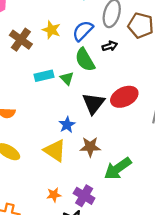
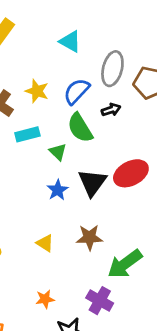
cyan rectangle: (44, 76) -> (27, 134), moved
blue star: (67, 125) -> (58, 190), moved
yellow triangle: (55, 150) -> (45, 243), size x0.6
purple cross: (84, 196) -> (100, 301), moved

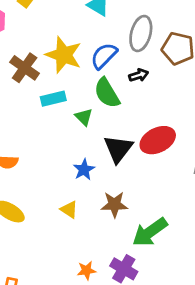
yellow star: (37, 91) -> (64, 55), size x1.5
blue star: (58, 190) -> (84, 170), moved
orange star: (45, 299) -> (87, 270), moved

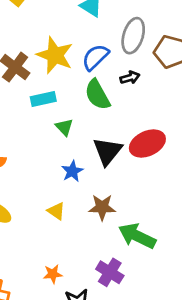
green triangle: (84, 117) -> (64, 127), moved
green arrow: (150, 232) -> (137, 236), turned 60
orange star: (87, 270) -> (53, 274), moved

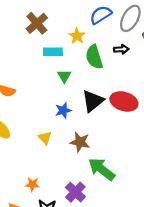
yellow star: (55, 55) -> (77, 36), moved, size x0.6
blue semicircle: (95, 57) -> (101, 15), moved
red ellipse: (147, 144) -> (124, 101), turned 30

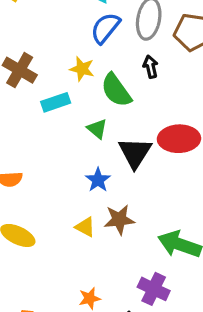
black arrow: (121, 49) -> (151, 67), turned -80
green triangle: (64, 76) -> (97, 129), moved
brown star: (80, 142) -> (119, 220), moved

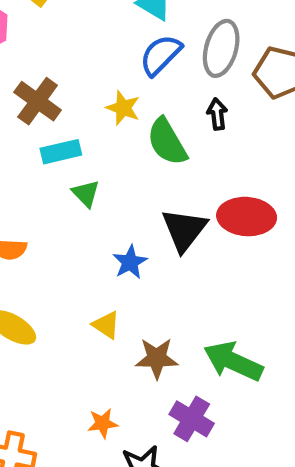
cyan rectangle: (56, 102) -> (61, 152), moved
green triangle: (97, 129) -> (86, 193), moved
brown star: (119, 220) -> (157, 358), moved

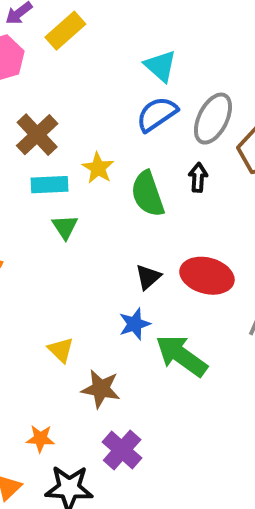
yellow star: (123, 108) -> (98, 168), moved
black triangle: (184, 230) -> (148, 277), size x0.6
blue star: (130, 262) -> (135, 324), moved
green arrow: (233, 361) -> (182, 356), moved

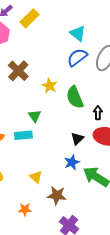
black arrow: (198, 178) -> (98, 113), moved
cyan rectangle: (50, 185) -> (23, 135), moved
orange star: (40, 438) -> (25, 209), moved

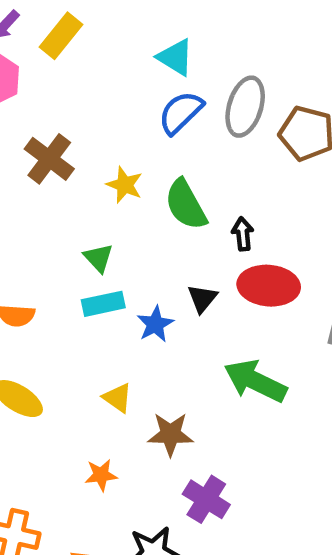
cyan rectangle: (23, 135) -> (103, 304), moved
blue star: (72, 162) -> (155, 324), moved

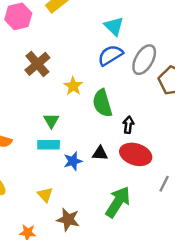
black triangle: (202, 298) -> (100, 153), turned 42
green arrow: (255, 381) -> (118, 202), turned 84

